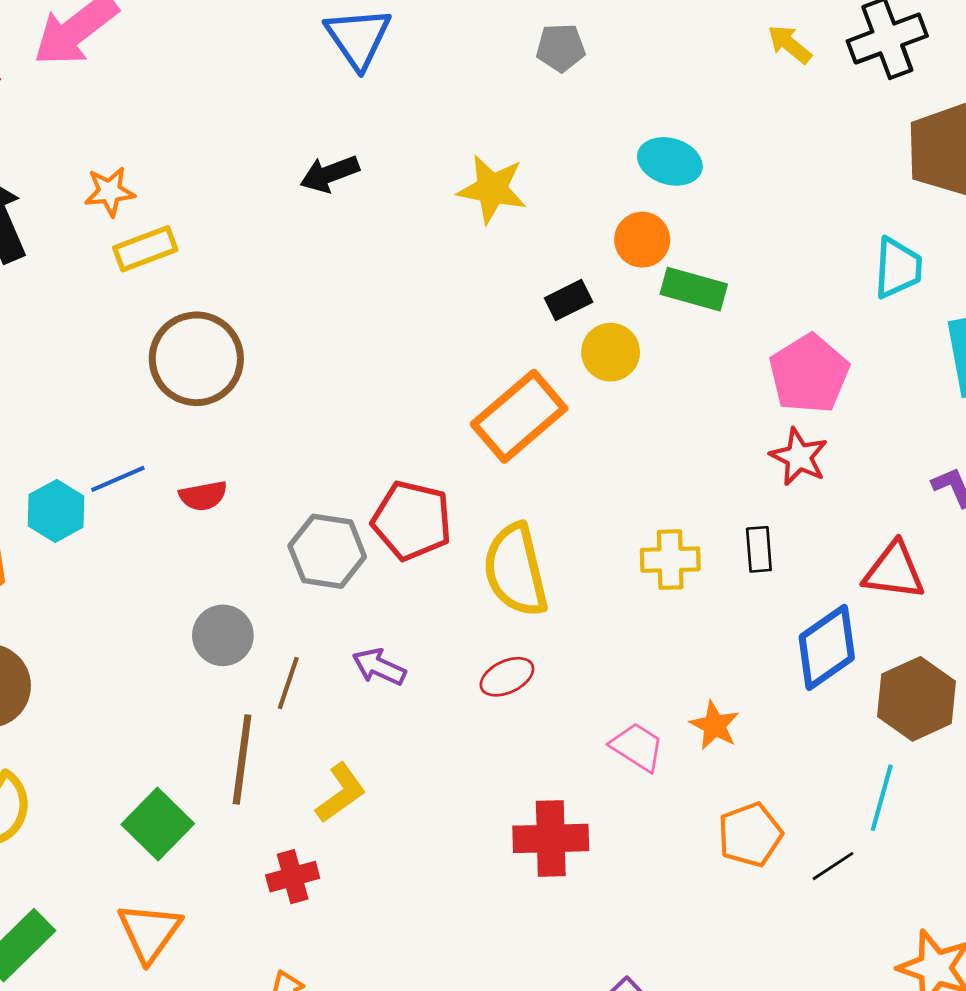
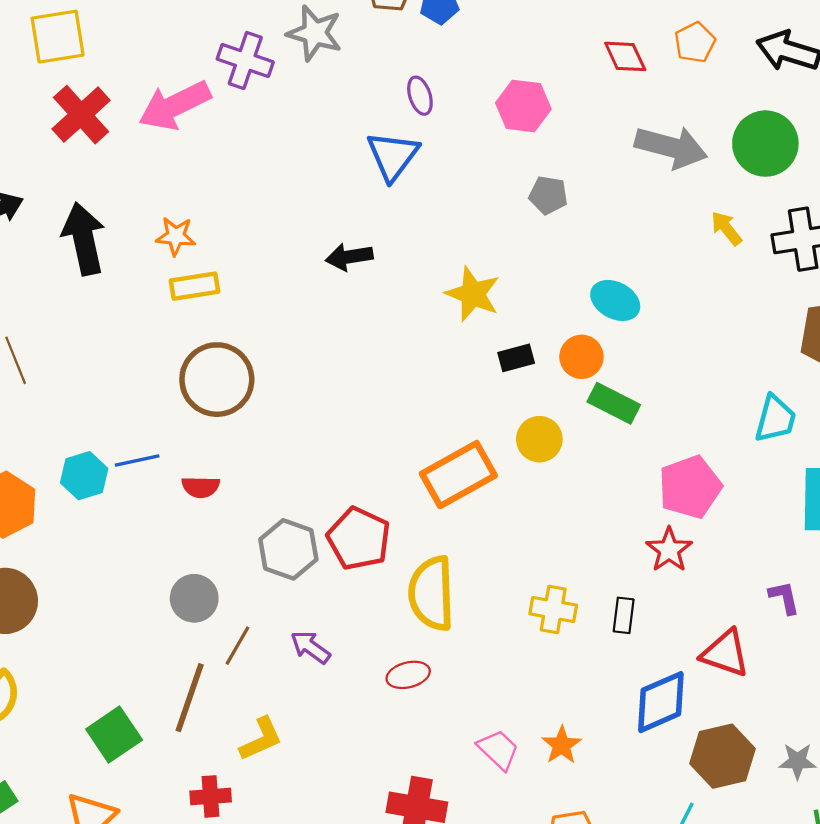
black rectangle: (569, 300) -> (516, 358), moved

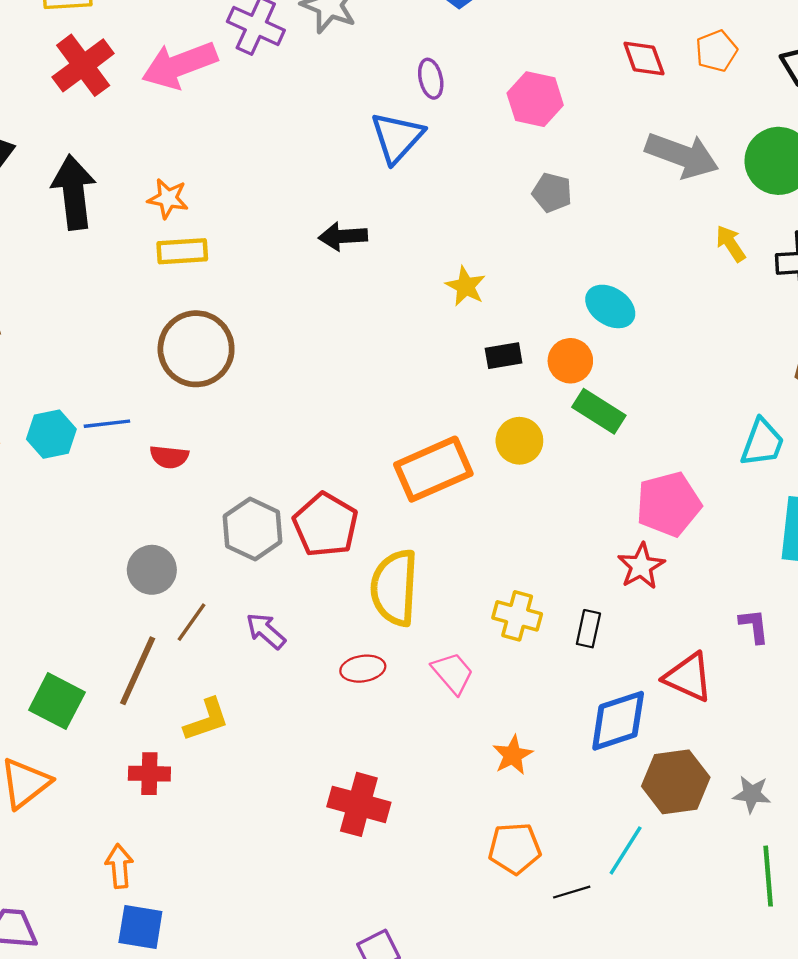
yellow star: (473, 294) -> (466, 286), size x0.7
green square: (114, 735) -> (57, 701), turned -34
pink trapezoid: (498, 750) -> (453, 673), moved

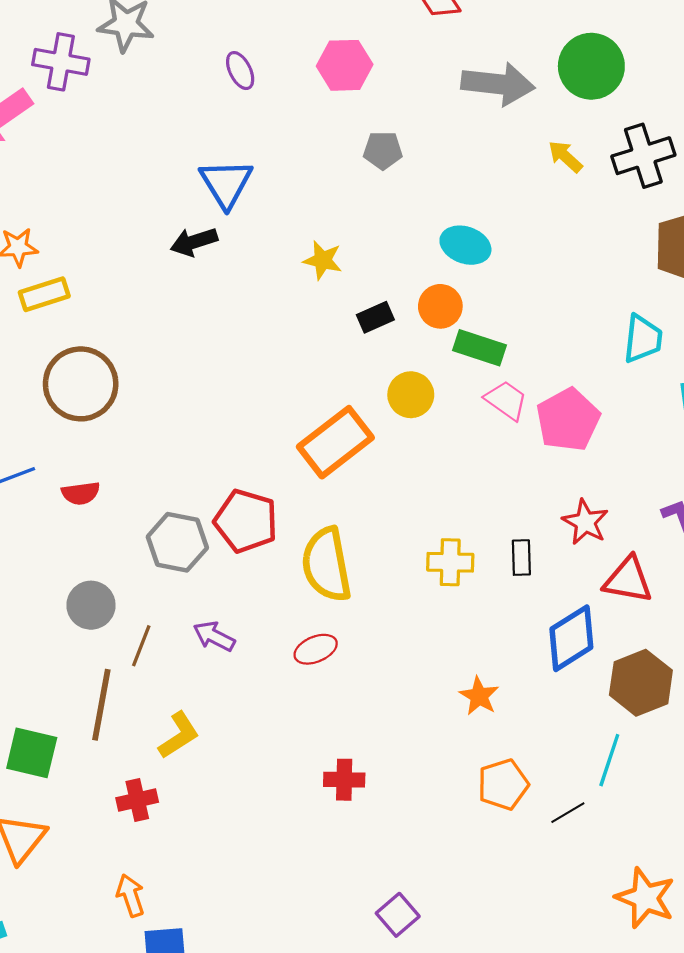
blue triangle: (397, 137) -> (226, 183), moved
red star: (641, 566) -> (585, 522), moved
pink trapezoid: (453, 673) -> (506, 400), moved
red cross: (359, 804) -> (344, 780), size x0.7

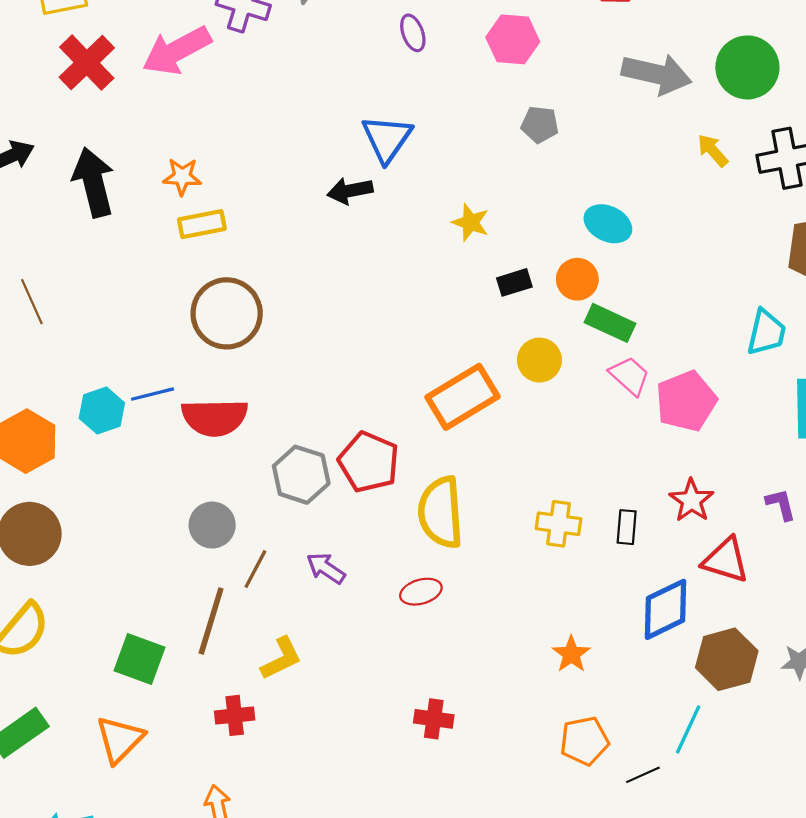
red semicircle: (81, 493) -> (215, 417), size x1.8

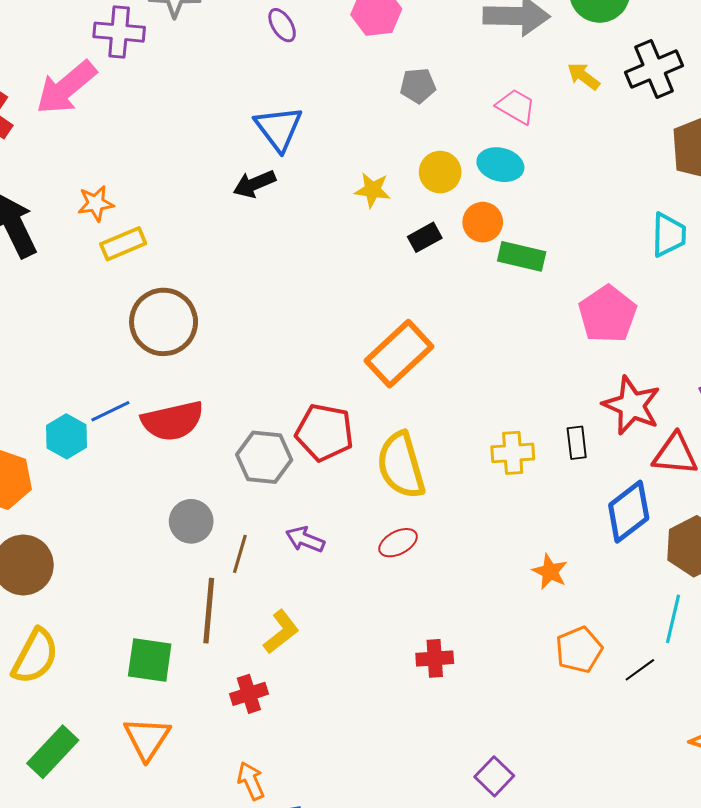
yellow circle: (539, 360) -> (440, 172), moved
pink trapezoid: (630, 376) -> (516, 106), moved
red star: (691, 500) -> (632, 405), size x1.4

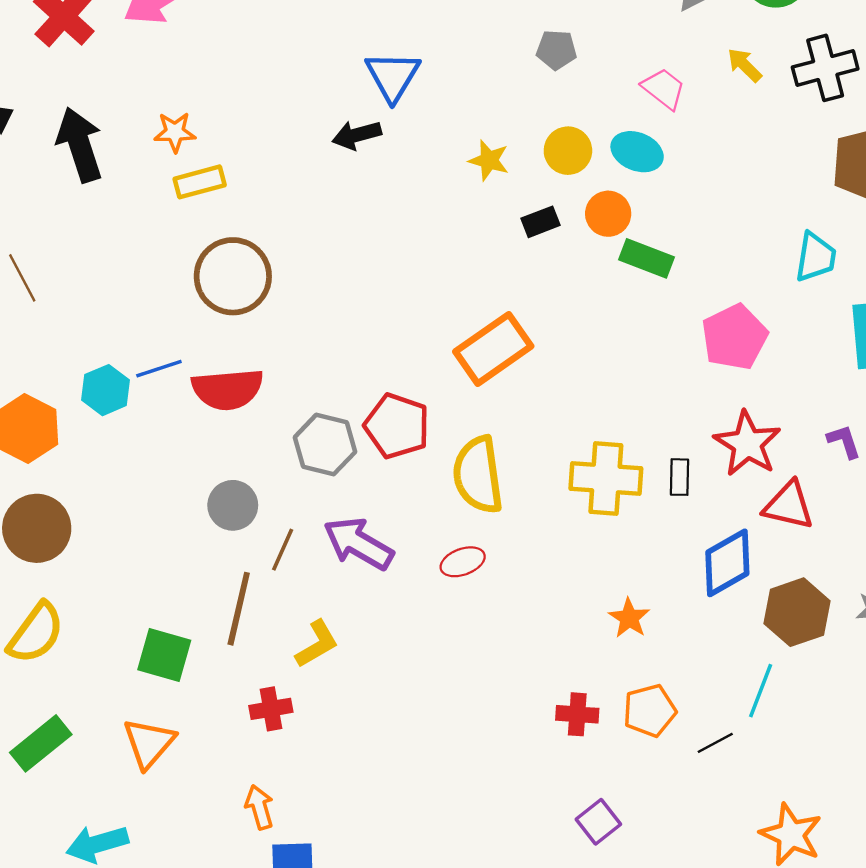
yellow cross: (513, 453) -> (606, 478), size x1.5
purple arrow: (305, 539) -> (358, 544), size x1.6
red cross: (435, 658) -> (577, 714), moved
purple square: (494, 776) -> (598, 822), moved

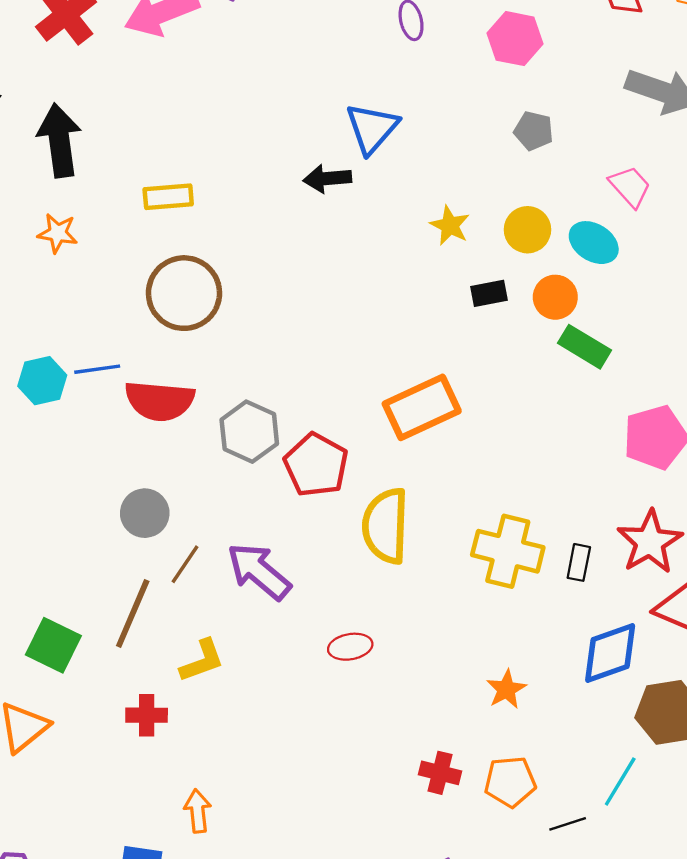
orange star: (175, 132) -> (58, 233), moved
gray hexagon: (325, 445) -> (249, 432), moved
red ellipse: (463, 562) -> (350, 647), moved
orange arrow: (259, 807) -> (198, 811), moved

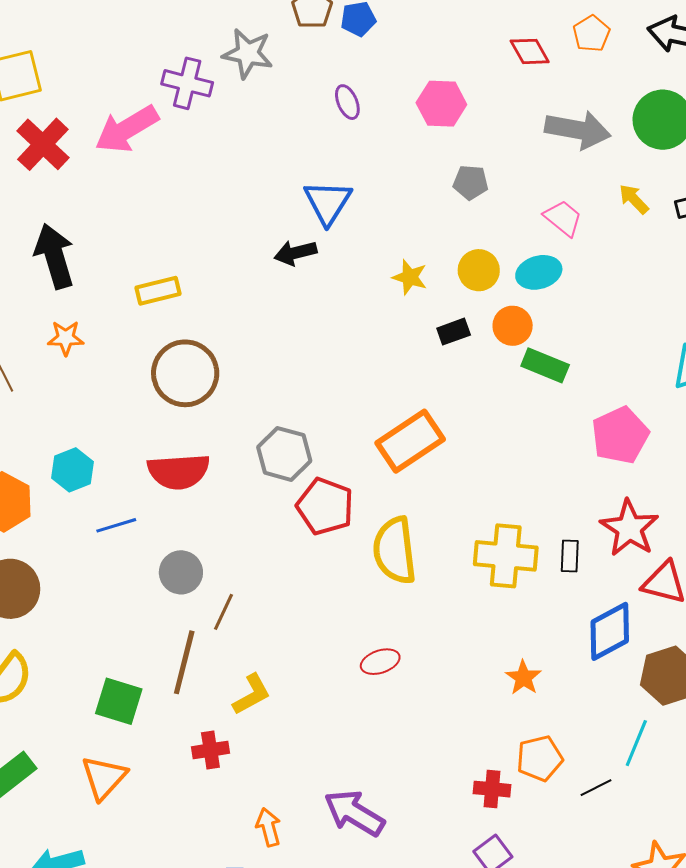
cyan ellipse: (594, 243) -> (539, 272), turned -39
blue line: (97, 369) -> (116, 525), moved
gray hexagon: (249, 432) -> (284, 454), moved
purple arrow: (259, 571) -> (354, 813), moved
red cross: (440, 773) -> (492, 789), moved

